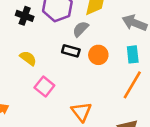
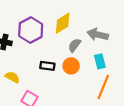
gray semicircle: (81, 29) -> (74, 45), moved

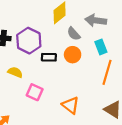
purple hexagon: (31, 30) -> (29, 41), moved
gray semicircle: (74, 45) -> (74, 34), turned -72

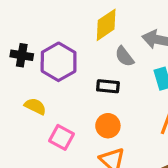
orange circle: (73, 55) -> (108, 126), moved
black rectangle: (49, 57) -> (108, 86), moved

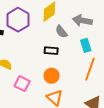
purple hexagon: (59, 62) -> (18, 20), moved

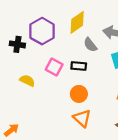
pink square: (22, 84) -> (54, 67), moved

